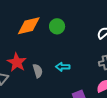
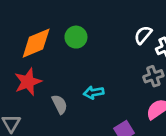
red star: (17, 62) -> (28, 82), moved, turned 30

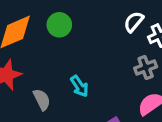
cyan arrow: (94, 93) -> (79, 86), turned -114

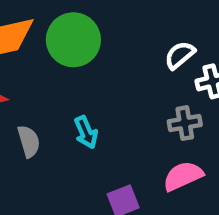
green circle: (59, 25) -> (73, 40), size x1.5

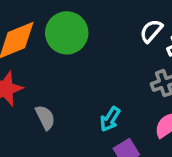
cyan arrow: (86, 132) -> (110, 119), moved, turned 65

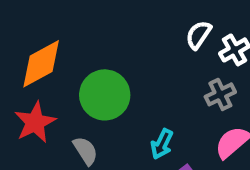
green circle: (67, 33) -> (105, 95), moved

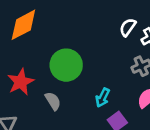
orange diamond: (41, 64) -> (23, 25), moved

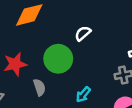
white semicircle: (128, 27) -> (83, 33), moved

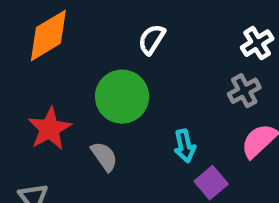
cyan arrow: (83, 95) -> (185, 146), turned -35

